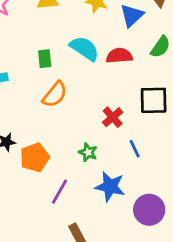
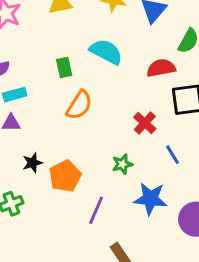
red semicircle: (119, 56) -> (161, 68), moved
green star: (88, 152) -> (122, 164), turned -30

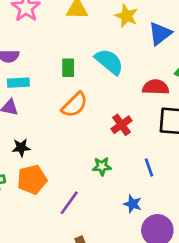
red cross: (145, 123) -> (122, 125), moved
orange pentagon: (65, 176) -> (32, 179), moved
blue star: (150, 199) -> (133, 204), moved, size x0.6

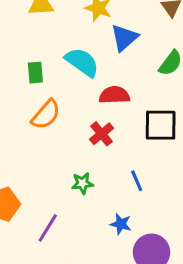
blue triangle: (160, 34) -> (124, 38), moved
red semicircle: (156, 87) -> (114, 95), moved

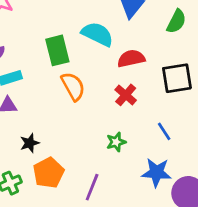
green rectangle: (35, 73) -> (57, 50), size x1.5
orange semicircle: (46, 115) -> (73, 86), turned -60
blue star: (121, 224) -> (157, 172), size x1.5

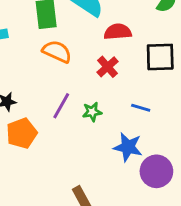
orange semicircle: (73, 86) -> (57, 52), turned -44
blue line: (164, 131) -> (141, 108), turned -48
purple line: (92, 187) -> (61, 106), moved

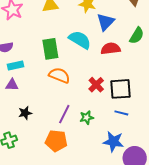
red semicircle: (118, 32) -> (111, 49), moved
black square: (160, 57) -> (121, 89), moved
orange pentagon: (22, 133) -> (56, 141), moved, turned 30

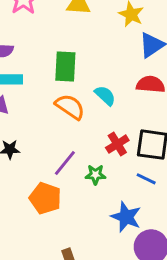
cyan semicircle: (80, 40) -> (105, 96), moved, size x0.7
red cross: (96, 85) -> (117, 144), moved

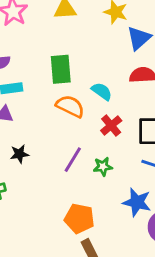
red cross: (117, 144) -> (111, 126), moved
orange pentagon: (45, 198) -> (79, 218), moved

